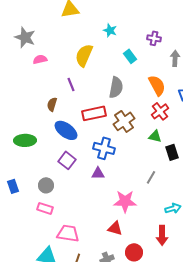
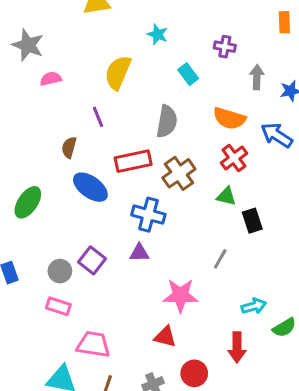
orange semicircle: (157, 85) -> (229, 118), turned 135
green ellipse: (25, 140) -> (28, 202), turned -55
purple square: (67, 160) -> (92, 260), moved

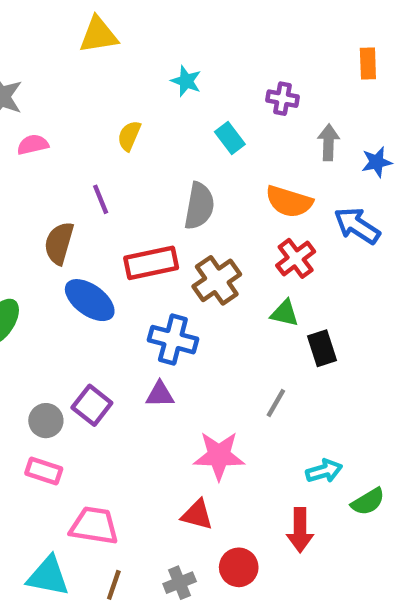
yellow semicircle: (118, 73) -> (129, 136), size x0.6
brown semicircle: (69, 147) -> (59, 243), size x1.4

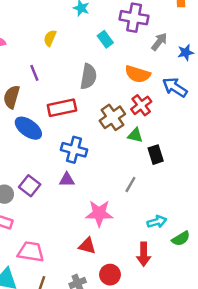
purple cross: (282, 99) -> (134, 18), size x1.6
gray arrow: (328, 142) -> (159, 42), turned 36
brown cross: (217, 280) -> (112, 117), moved

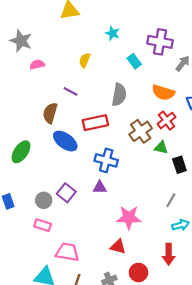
purple line: (34, 73) -> (71, 91), turned -40
gray line: (130, 185) -> (171, 200), moved

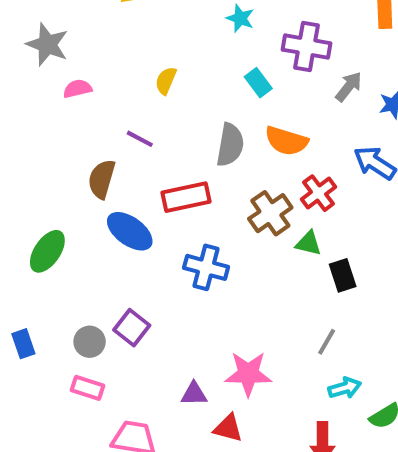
cyan star: (113, 33) -> (240, 18), moved
orange semicircle: (163, 93) -> (286, 141), moved
purple triangle: (100, 187) -> (194, 394), moved

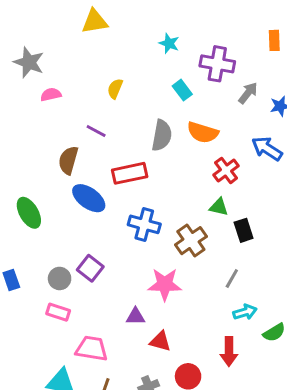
brown cross: (270, 213) -> (191, 241), moved
green ellipse: (47, 251) -> (29, 213), turned -64
pink star: (248, 374) -> (165, 284), moved

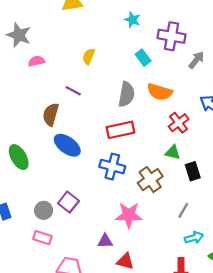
red rectangle: (130, 173) -> (121, 130), moved

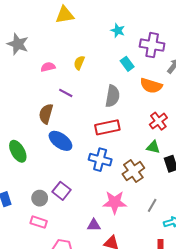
pink semicircle: (36, 61) -> (48, 67), moved
orange semicircle: (160, 92) -> (151, 86), moved
gray line: (183, 210) -> (152, 205), moved

